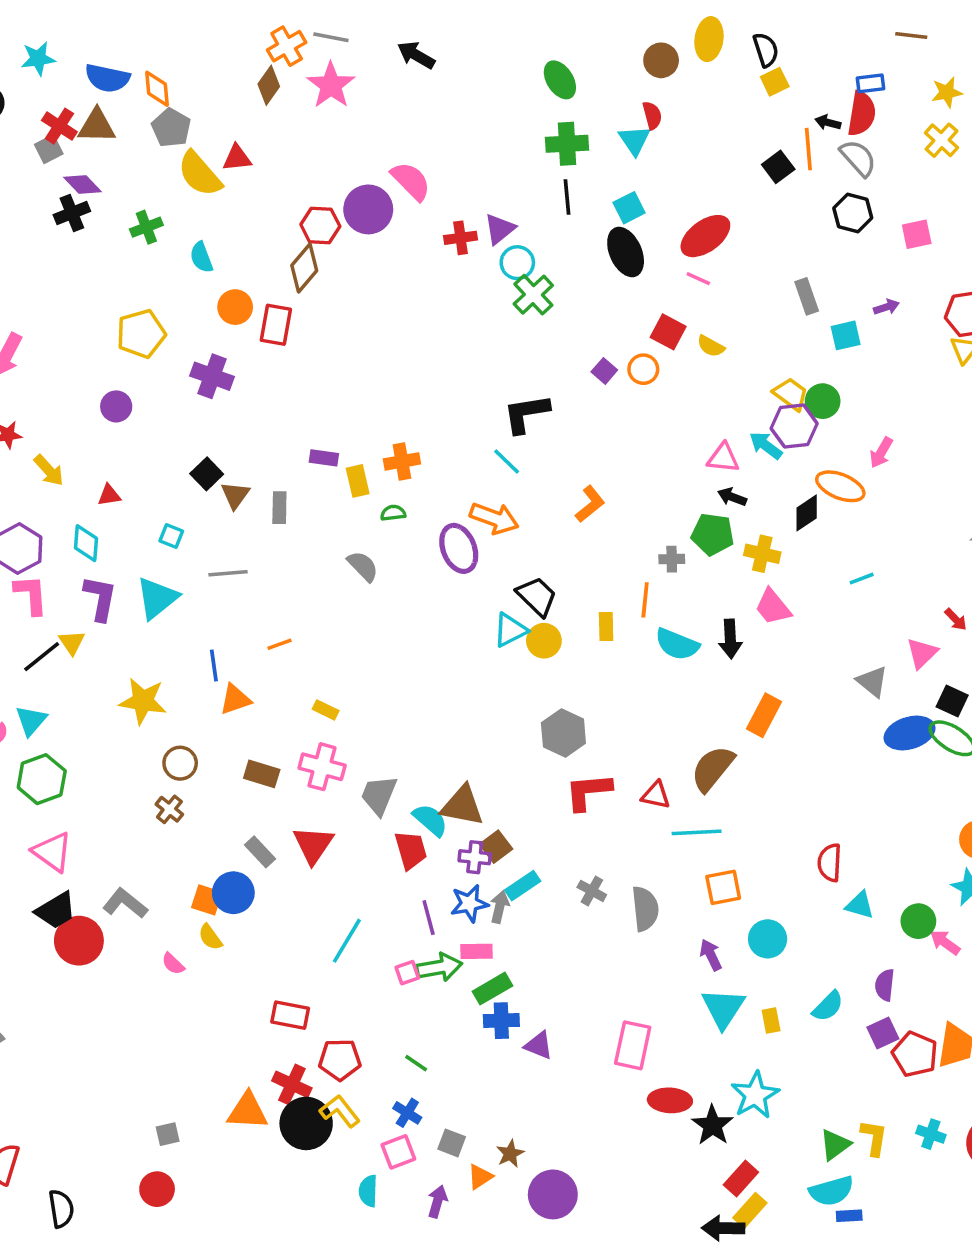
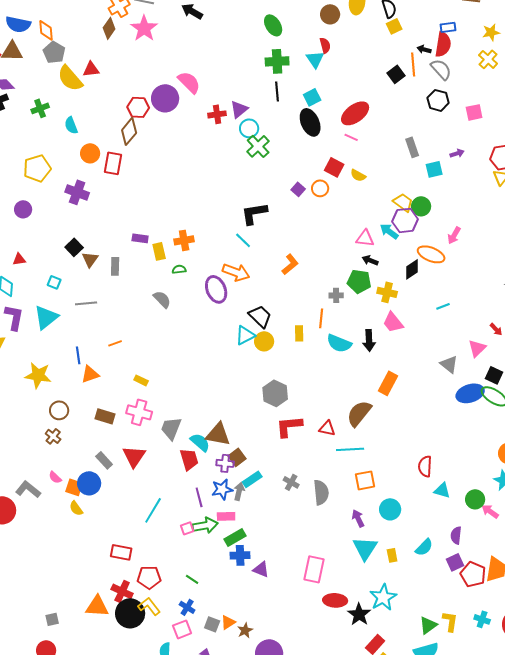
pink semicircle: (173, 964) -> (55, 477), moved
orange triangle: (480, 1177) -> (228, 622), moved

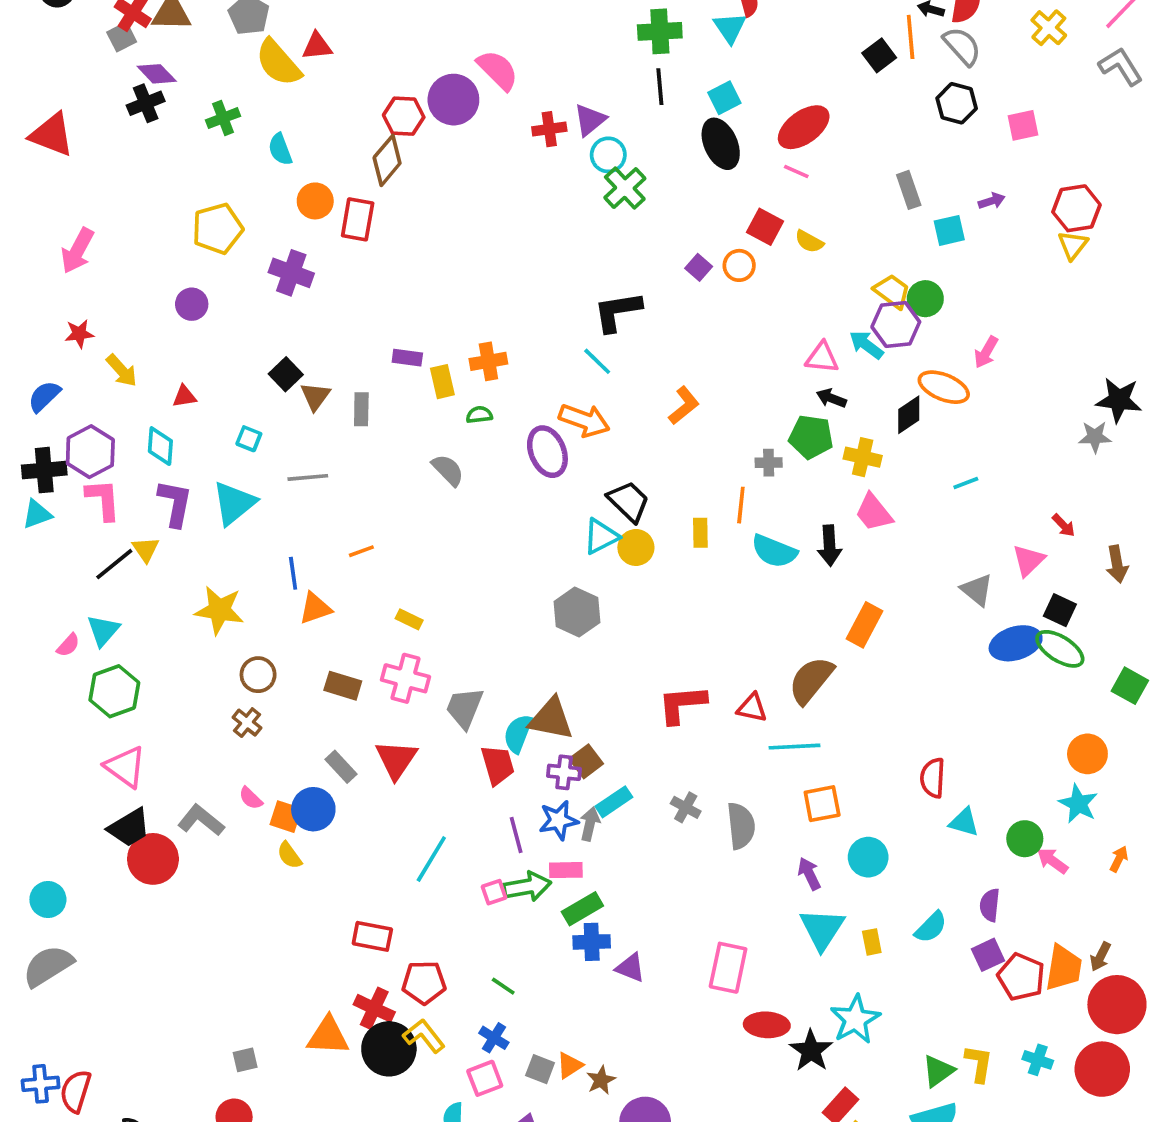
gray hexagon: (275, 393) -> (577, 612), moved
cyan semicircle: (200, 442) -> (518, 734), turned -110

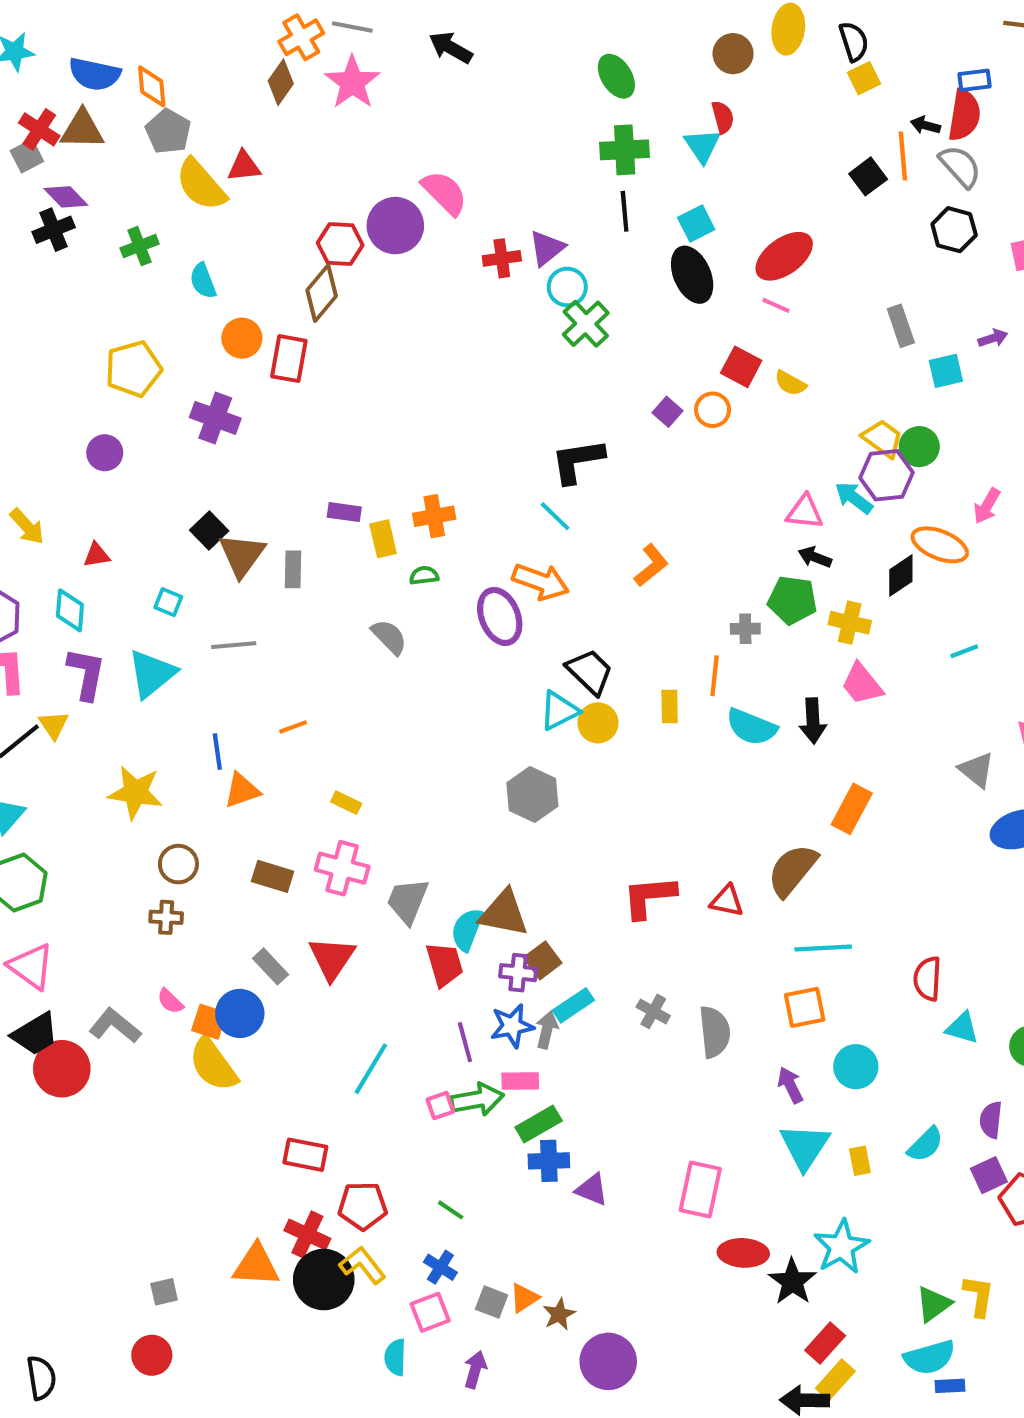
brown triangle: (315, 396) -> (242, 555), size x1.4
brown cross: (247, 723) -> (166, 917), turned -36
cyan line: (794, 747) -> (823, 948), moved
yellow semicircle: (289, 855) -> (213, 1065), size x1.8

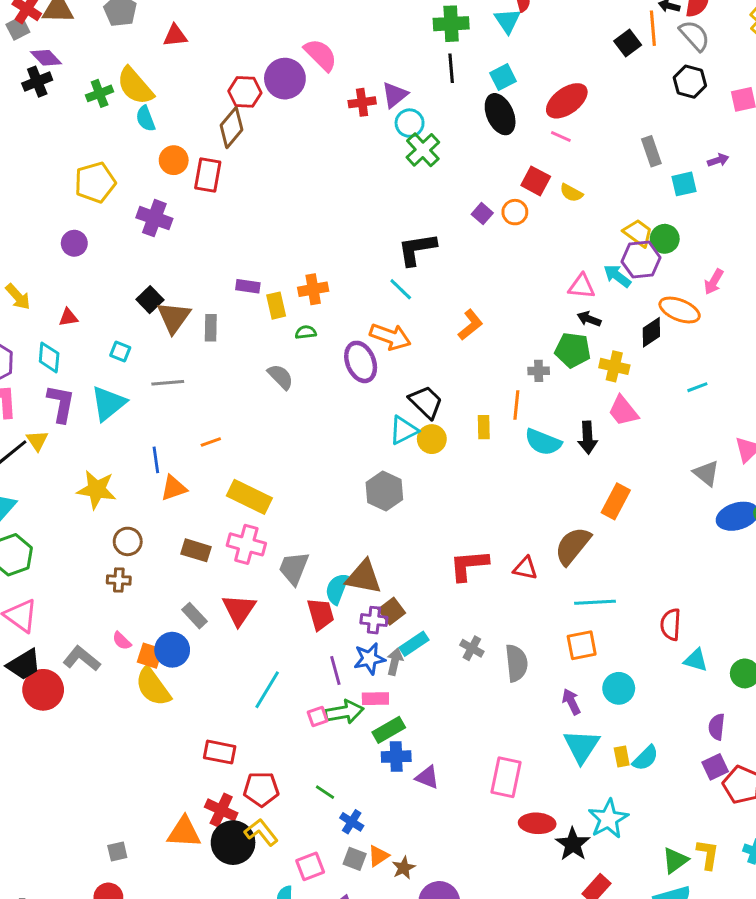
yellow semicircle: (201, 185) -> (135, 86), moved
yellow rectangle: (346, 803) -> (249, 497), size x2.0
cyan semicircle: (925, 1144) -> (645, 758), moved
blue cross: (440, 1267) -> (352, 822), moved

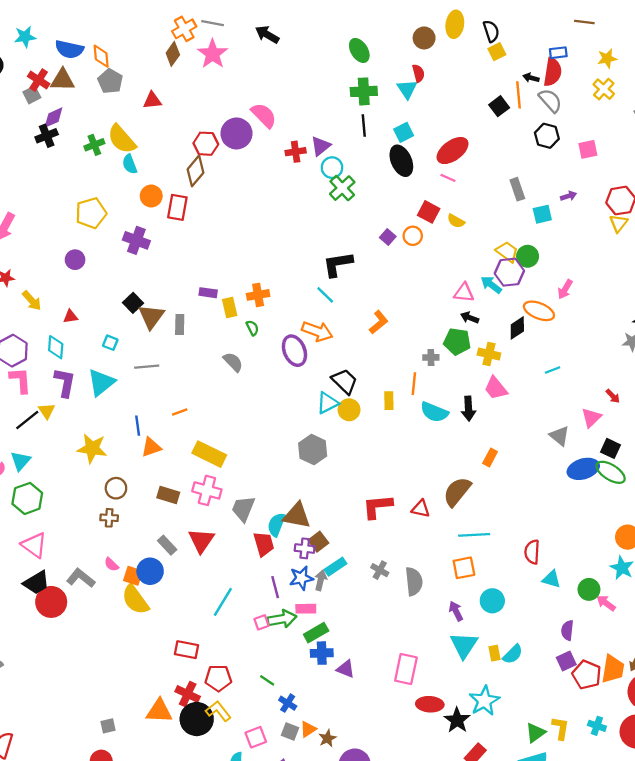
purple diamond: (46, 58) -> (53, 118), turned -70
green semicircle: (306, 332) -> (252, 328), turned 70
orange rectangle: (616, 501) -> (490, 458), size x0.7

